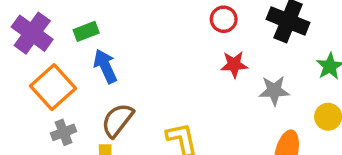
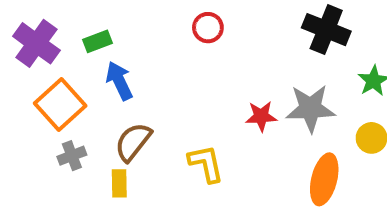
red circle: (224, 19) -> (208, 28), moved
red star: (234, 64) -> (261, 116), moved
gray star: (274, 91) -> (310, 108), size x1.4

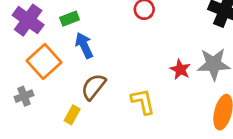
red star: (261, 116) -> (180, 69), turned 30
gray cross: (72, 156) -> (24, 96), moved
yellow rectangle: (119, 183) -> (72, 115), moved, turned 30

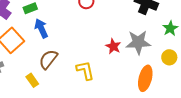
yellow rectangle: (72, 115) -> (32, 80), turned -64

